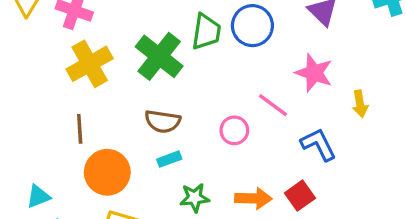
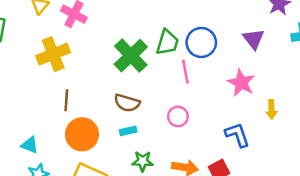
yellow cross: (90, 64) -> (53, 54), moved
pink line: (273, 105) -> (185, 72), moved, turned 35
cyan triangle: (38, 196) -> (30, 145), turned 36

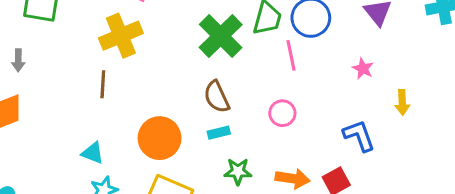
pink star: (241, 83) -> (363, 69), size x0.6
brown line: (66, 100) -> (103, 84), moved
brown semicircle: (127, 103) -> (217, 97), turned 50

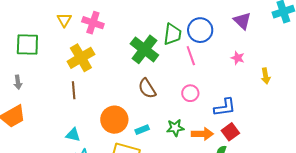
cyan rectangle: (219, 133) -> (142, 130), moved
blue L-shape: (359, 136) -> (225, 107), moved, turned 110
green star: (238, 171) -> (175, 128), moved

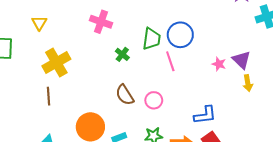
purple triangle: (242, 21) -> (241, 60), moved
pink cross: (93, 23) -> (101, 22), moved
green cross: (144, 49) -> (122, 54), size x0.5
pink circle: (190, 93) -> (154, 100), moved

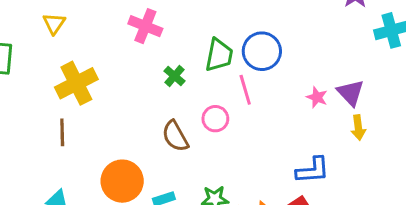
pink circle: (154, 100) -> (215, 119), moved
blue L-shape: (205, 115) -> (313, 170), moved

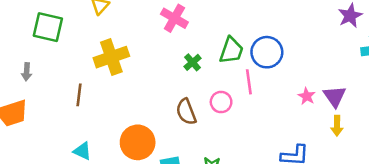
brown line: (62, 132) -> (79, 95), moved

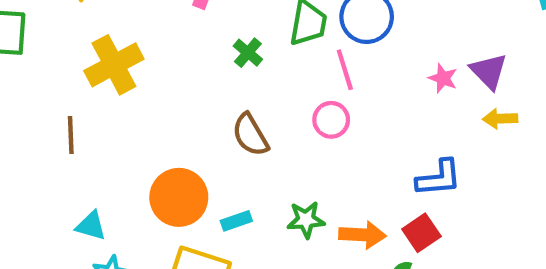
pink circle: (221, 102) -> (331, 120), moved
yellow arrow: (337, 126) -> (500, 119), turned 96

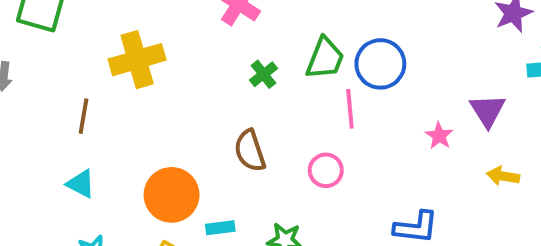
purple triangle: (489, 71) -> (488, 111), moved
yellow arrow: (500, 119) -> (503, 176), moved
pink circle: (331, 120) -> (326, 170), moved
cyan triangle: (91, 226) -> (81, 184), moved

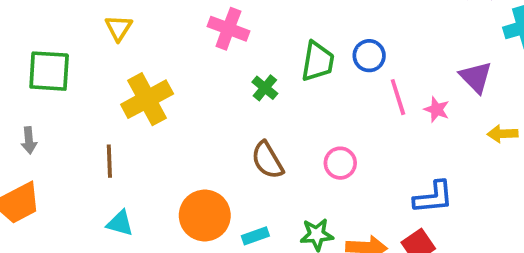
blue circle: (380, 64) -> (369, 56), size x0.7
pink line: (350, 109) -> (398, 97), moved

